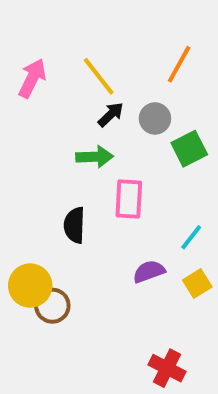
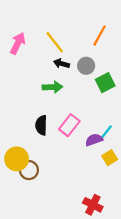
black arrow: (111, 114) -> (61, 64), turned -120
pink rectangle: (129, 199) -> (69, 125), moved, turned 35
purple semicircle: (149, 271) -> (94, 140), moved

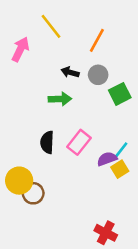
orange line: (100, 35) -> (97, 40), moved
yellow line: (55, 42) -> (51, 26), moved
yellow square: (110, 158) -> (120, 169), moved

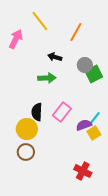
gray circle: (98, 75) -> (85, 65), moved
yellow circle: (19, 181) -> (27, 129), moved
red cross: (106, 233) -> (83, 171), moved

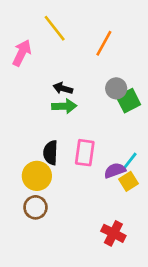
black arrow: (55, 57) -> (63, 88), moved
pink rectangle: (62, 112) -> (85, 153), turned -30

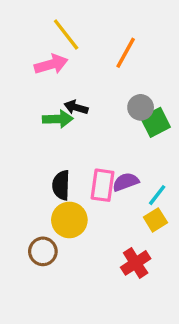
pink arrow: (22, 53) -> (51, 64), moved, turned 48
green arrow: (64, 106) -> (58, 119), moved
purple semicircle: (115, 170) -> (126, 182), moved
yellow circle: (37, 176) -> (69, 220), moved
red cross: (113, 233) -> (136, 263), moved, turned 30

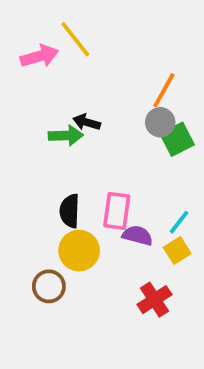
orange line: (126, 53) -> (164, 90), moved
pink arrow: (51, 64) -> (39, 56), moved
purple semicircle: (126, 182) -> (138, 235), moved, turned 35

